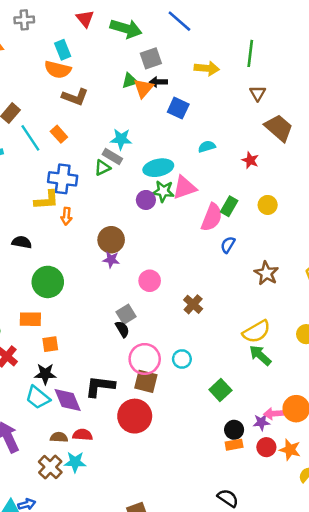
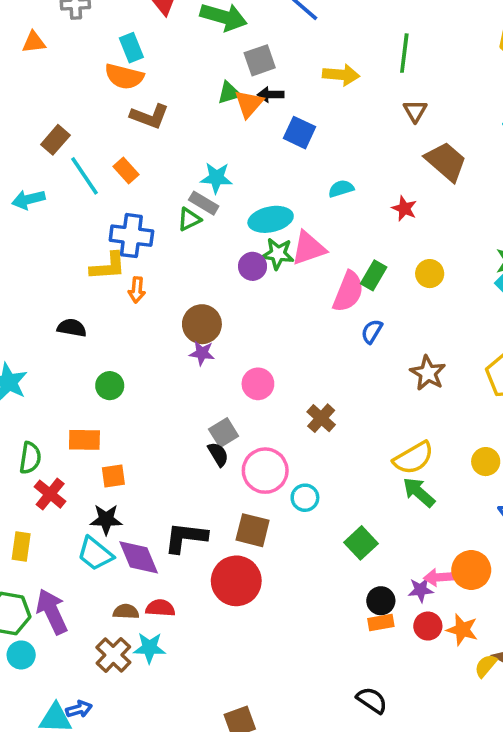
green circle: (48, 282) -> (110, 386), size x0.6
pink circle: (145, 359) -> (265, 471), moved

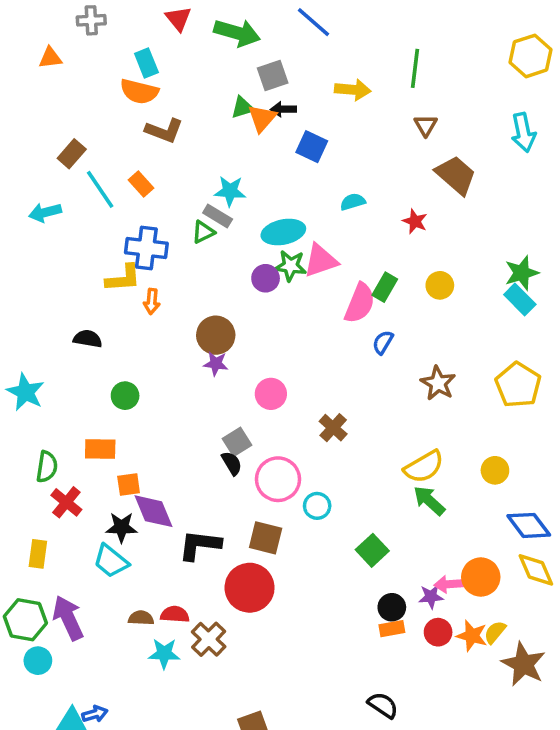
purple diamond: (139, 557) -> (153, 511), moved
brown cross: (113, 655) -> (209, 639), moved
yellow semicircle: (486, 666) -> (495, 632), moved

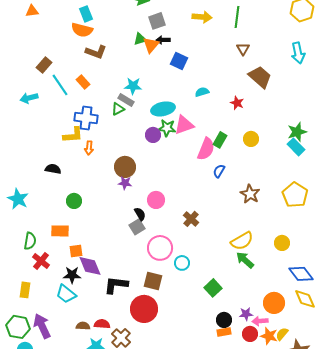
yellow arrow: (353, 90) -> (202, 17), moved
black semicircle: (232, 463) -> (140, 214), moved
pink arrow: (449, 584) -> (260, 321), moved

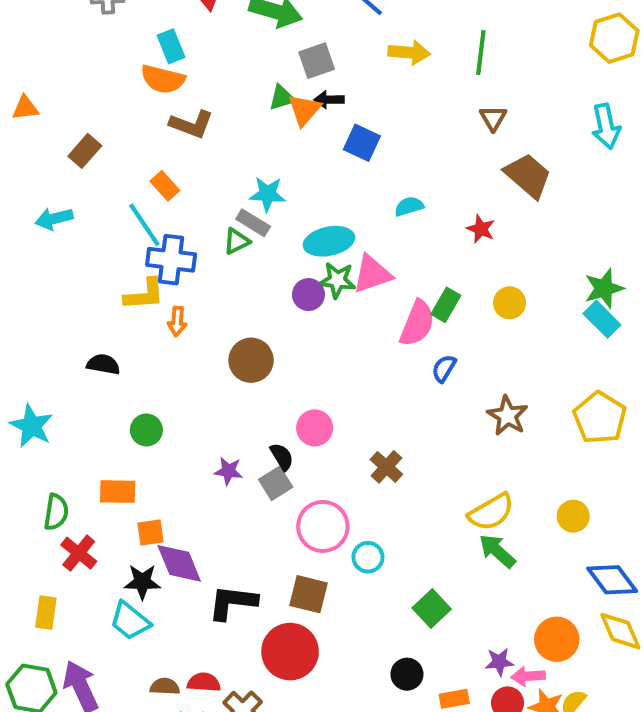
orange triangle: (32, 11) -> (25, 108), moved
cyan line: (60, 85) -> (144, 225), moved
purple star: (125, 183) -> (228, 471), moved
black circle: (224, 320) -> (407, 674), moved

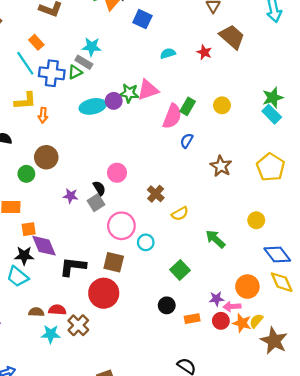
red star: (481, 229) -> (204, 52), moved
cyan ellipse: (329, 241) -> (93, 106), moved
blue cross: (171, 260) -> (52, 73), moved
brown circle: (251, 360) -> (46, 157), moved
yellow semicircle: (491, 512) -> (180, 214), moved, size x0.7

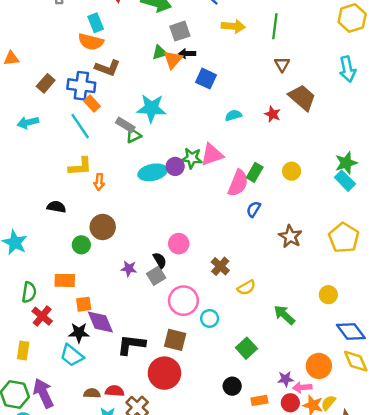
cyan star: (92, 47) -> (151, 108), size x1.4
gray rectangle: (84, 62) -> (125, 125), moved
blue cross: (52, 73) -> (81, 86), moved

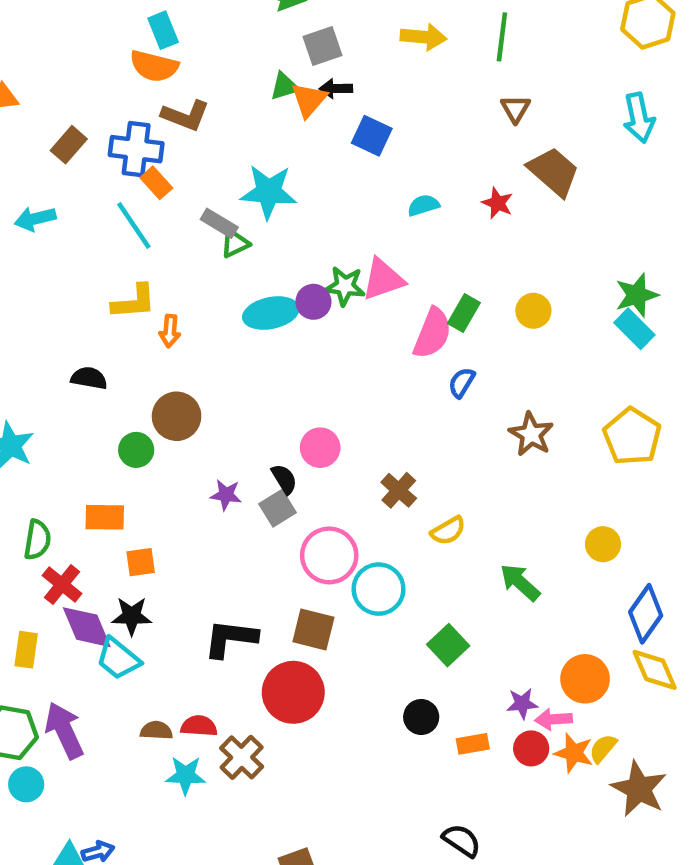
cyan circle: (210, 318) -> (379, 589), size x1.5
purple diamond: (100, 322) -> (87, 627), moved
blue diamond: (351, 332) -> (646, 614), turned 72

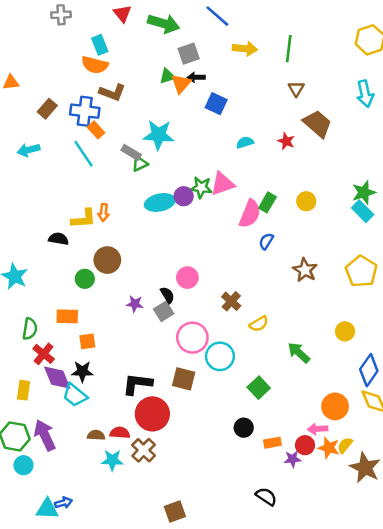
yellow L-shape: (134, 302) -> (84, 219), moved
red circle: (293, 692) -> (152, 414), moved
purple star: (522, 704) -> (292, 459), moved

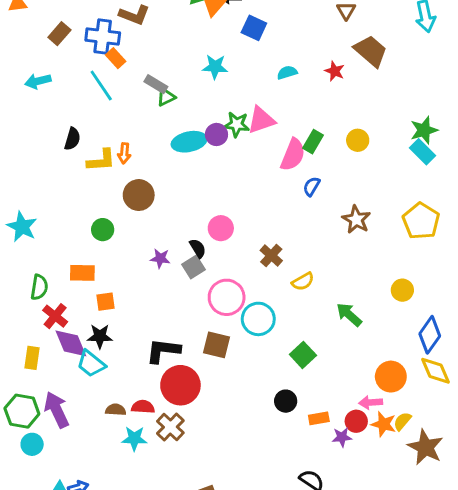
cyan star: (159, 135) -> (215, 67), moved, size x0.7
black semicircle: (59, 239) -> (72, 139), moved, turned 96
brown circle: (107, 260) -> (139, 195), moved

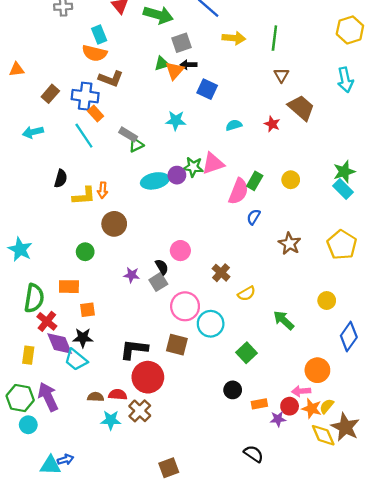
green semicircle: (39, 287) -> (34, 298), size x1.4
yellow diamond: (435, 371) -> (323, 435), moved

